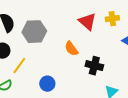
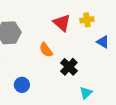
black cross: (94, 66) -> (69, 67), turned 30

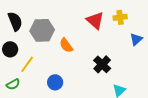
blue triangle: (103, 42) -> (136, 39), turned 48
orange semicircle: (46, 50) -> (66, 45), moved

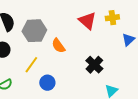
yellow line: (27, 64) -> (31, 65), moved

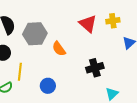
yellow line: (31, 65) -> (20, 72), moved, turned -30
black cross: (94, 65) -> (95, 68), turned 30

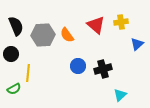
orange semicircle: (59, 49) -> (67, 35), moved
blue circle: (48, 86) -> (78, 66), moved

